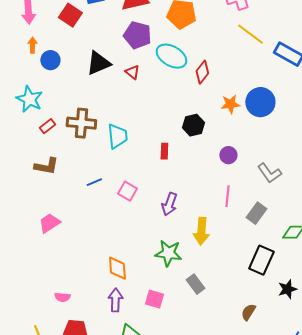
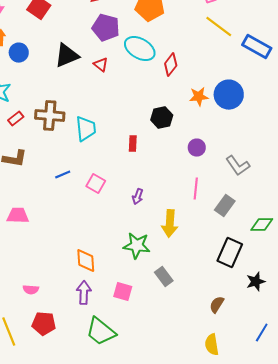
purple arrow: (169, 204) -> (138, 197), size x0.7
pink trapezoid: (49, 223) -> (18, 216), turned 35

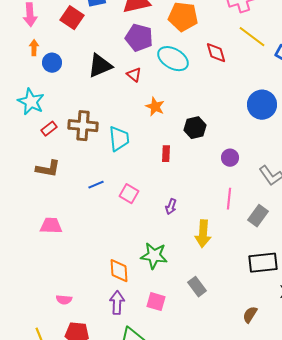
red diamond: (171, 65) -> (216, 53), moved, turned -55
orange star: (199, 97) -> (155, 107), moved, turned 30
green star: (137, 246) -> (154, 256), moved
black rectangle: (230, 253) -> (263, 263), turned 60

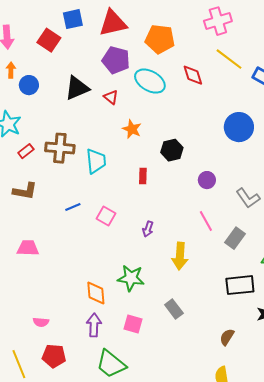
pink line: (229, 199) -> (206, 221), turned -35

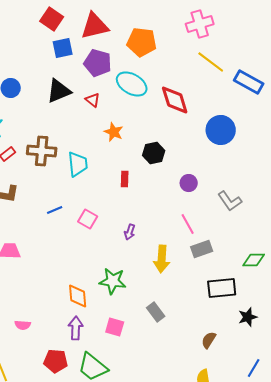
blue square: (73, 19) -> (63, 48), moved
red square: (49, 40) -> (52, 19), moved
red diamond: (193, 75) -> (175, 100), moved, size x1.4
gray rectangle: (235, 238) -> (202, 249), moved, turned 35
red pentagon: (54, 356) -> (56, 361), moved

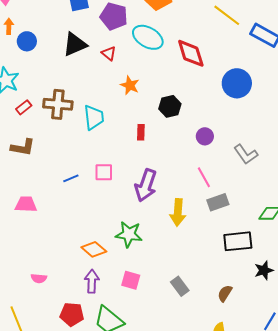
blue line: (55, 210) -> (71, 178), moved
pink square: (88, 219) -> (104, 172), turned -30
purple arrow: (130, 232) -> (146, 185), size x2.0
orange diamond: (78, 296) -> (94, 249), turned -45
gray rectangle: (156, 312) -> (180, 286), moved

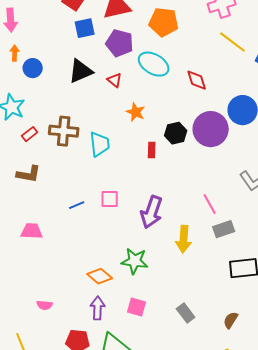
red diamond: (191, 53) -> (197, 80), size x0.7
red rectangle: (141, 132) -> (152, 150), moved
purple circle: (205, 136) -> (211, 129), moved, size x2.0

